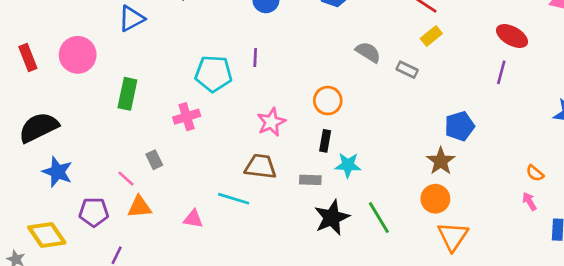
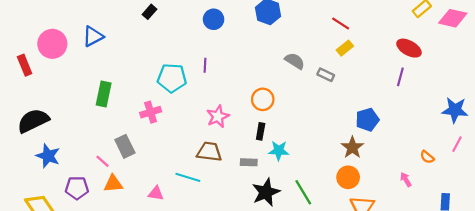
blue triangle: (131, 19) -> (93, 36), moved
pink circle: (78, 55) -> (52, 44), moved
gray rectangle: (154, 160) -> (125, 146), size x1.5
pink arrow: (529, 201) -> (406, 179), moved

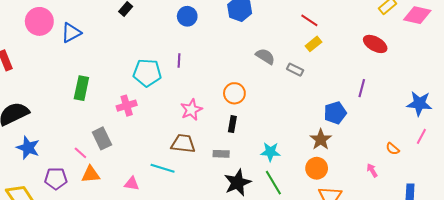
pink circle: (52, 44) -> (39, 21), moved
purple line: (400, 77) -> (362, 88), moved
cyan star: (279, 151) -> (270, 152), moved

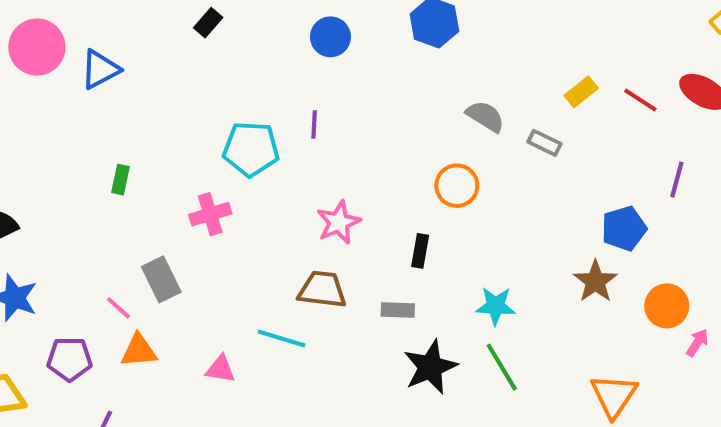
red line: (309, 20) -> (640, 100), moved
green rectangle: (81, 88) -> (121, 180), size x0.6
orange circle: (234, 93) -> (457, 186), moved
orange circle: (317, 168) -> (667, 306), moved
pink arrow: (372, 170) -> (697, 343), turned 64

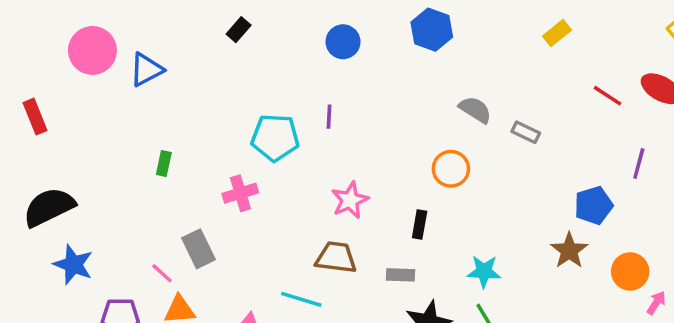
yellow rectangle: (581, 92) -> (557, 33), moved

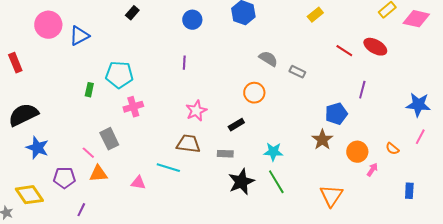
cyan pentagon: (275, 137) -> (119, 75), moved
black rectangle: (420, 224) -> (236, 125), turned 49

